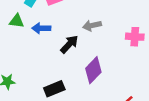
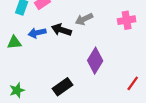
green triangle: (17, 21) -> (14, 42), moved
black arrow: (69, 44) -> (61, 30), moved, turned -102

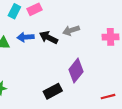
red line: (133, 83) -> (108, 97), turned 32
black rectangle: (63, 87) -> (53, 91), moved

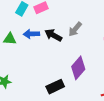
gray arrow: (71, 30) -> (75, 29), turned -35

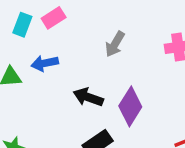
black arrow: (53, 35) -> (88, 97), moved

